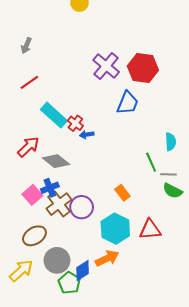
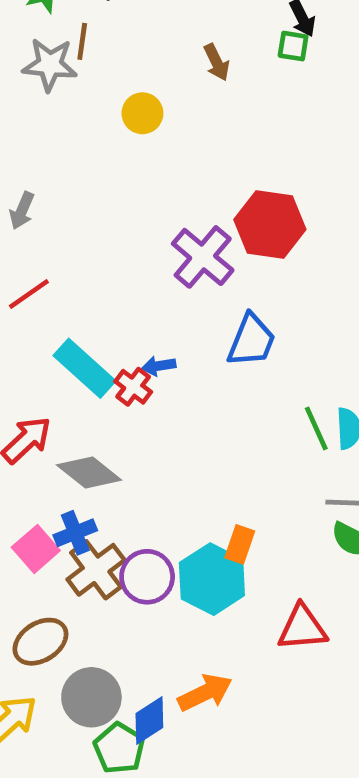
red hexagon: (143, 68) -> (270, 225), moved
blue arrow: (87, 135) -> (159, 366), moved
green line: (151, 162) -> (316, 428), moved
orange rectangle: (122, 193) -> (240, 544), turned 56
cyan hexagon: (115, 229) -> (212, 579), moved

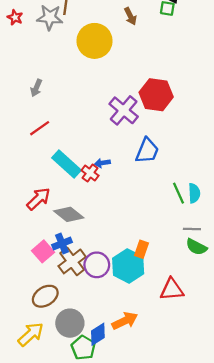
yellow circle: (142, 113) -> (95, 41), size x1.8

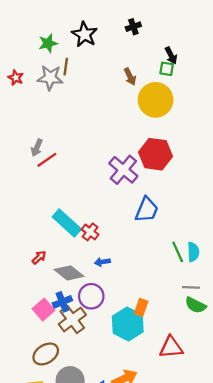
yellow circle: (95, 41) -> (156, 100), moved
red line: (40, 128) -> (47, 160), moved
blue arrow: (102, 163) -> (102, 262), moved
red arrow: (39, 199) -> (39, 257), size x0.6
purple circle: (97, 265) -> (91, 296), moved

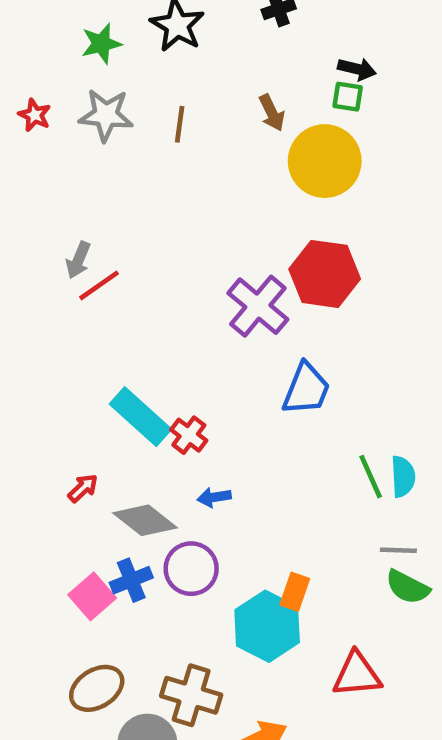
black arrow: (171, 55) -> (357, 69), turned -49
brown line: (66, 67) -> (180, 124), moved
brown cross: (72, 320) -> (191, 695), moved, turned -36

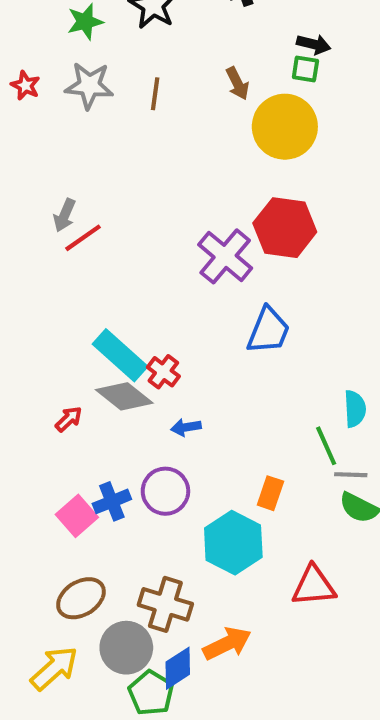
green line: (371, 477) -> (326, 446), moved
gray diamond: (145, 520) -> (124, 396), moved
orange rectangle: (295, 592) -> (270, 493), moved

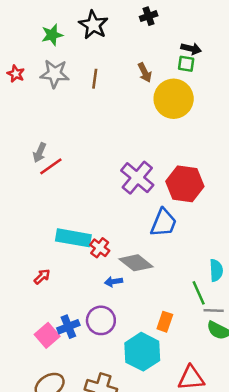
red hexagon: (285, 228) -> (185, 184), moved
cyan rectangle: (120, 355) -> (73, 238), turned -32
gray diamond: (124, 396) -> (136, 263), moved

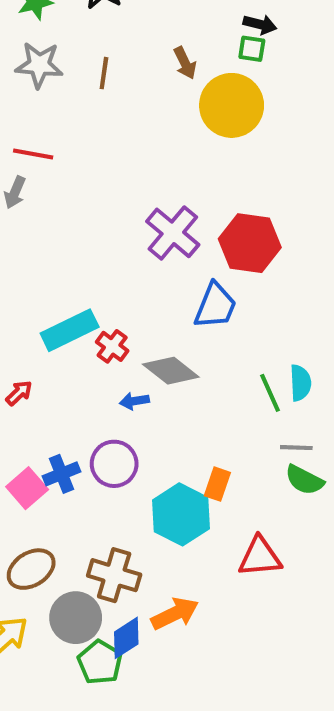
red line: (51, 166) -> (33, 154), moved, turned 45
cyan rectangle: (73, 238) -> (70, 330), turned -36
green line: (199, 293) -> (270, 393), moved
orange rectangle: (165, 322) -> (217, 484), moved

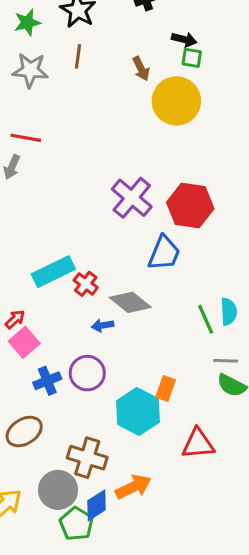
black arrow: (260, 24) -> (184, 39), moved
brown line: (104, 73) -> (78, 56), moved
pink square: (27, 488) -> (24, 342), moved
brown ellipse: (31, 569) -> (24, 432), moved

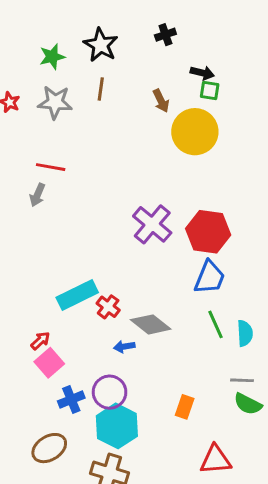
blue trapezoid: (164, 253) -> (210, 277), moved
green line: (206, 319) -> (215, 324), moved
cyan hexagon: (138, 412) -> (117, 426), moved

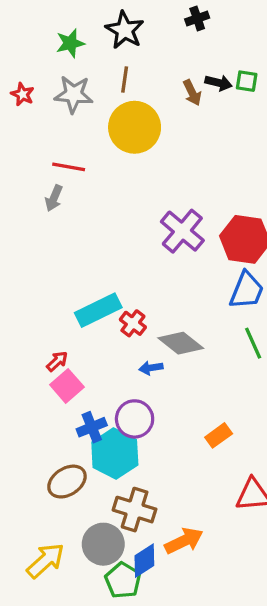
black arrow: (202, 73) -> (219, 83), moved
yellow circle: (195, 132) -> (135, 127), moved
orange rectangle: (185, 407) -> (219, 435), turned 35
cyan hexagon: (117, 426) -> (115, 454), moved

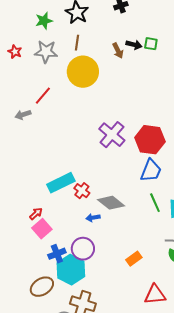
red line: (69, 167) -> (43, 96), turned -60
gray arrow: (54, 198) -> (23, 115), moved, turned 49

